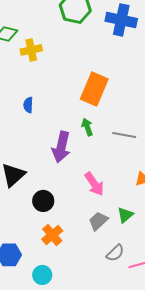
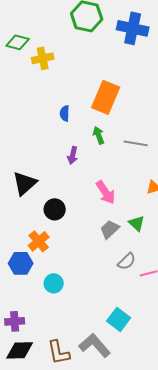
blue semicircle: (28, 105) -> (65, 113), moved
purple arrow: (61, 147) -> (73, 155), size x0.6
green triangle: (125, 215) -> (137, 223), turned -36
orange cross: (52, 235) -> (39, 241), moved

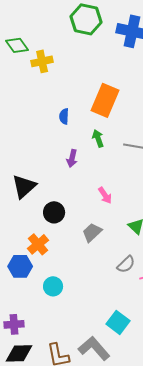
green diamond: (18, 42) -> (17, 45), turned 40
pink arrow: (106, 192) -> (105, 195), size x0.7
gray trapezoid: (110, 229) -> (92, 232), moved

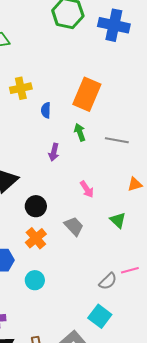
yellow cross: (42, 61) -> (21, 88), moved
gray trapezoid: (92, 232) -> (74, 226), turned 90
orange cross: (38, 244) -> (36, 238), moved
gray semicircle: (126, 264) -> (108, 281), moved

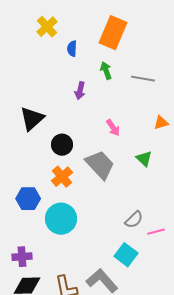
yellow cross: (21, 88) -> (47, 27), turned -30
gray trapezoid: (74, 226) -> (100, 165), size x1.5
pink line: (130, 270) -> (156, 232), moved
cyan circle: (35, 280) -> (61, 219), size x1.6

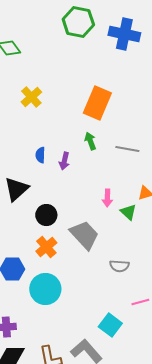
blue semicircle: (72, 49) -> (40, 155), moved
pink arrow: (113, 128) -> (107, 198), moved, turned 36
green triangle: (144, 159) -> (128, 212), moved
gray semicircle: (134, 220) -> (119, 266), moved, turned 48

